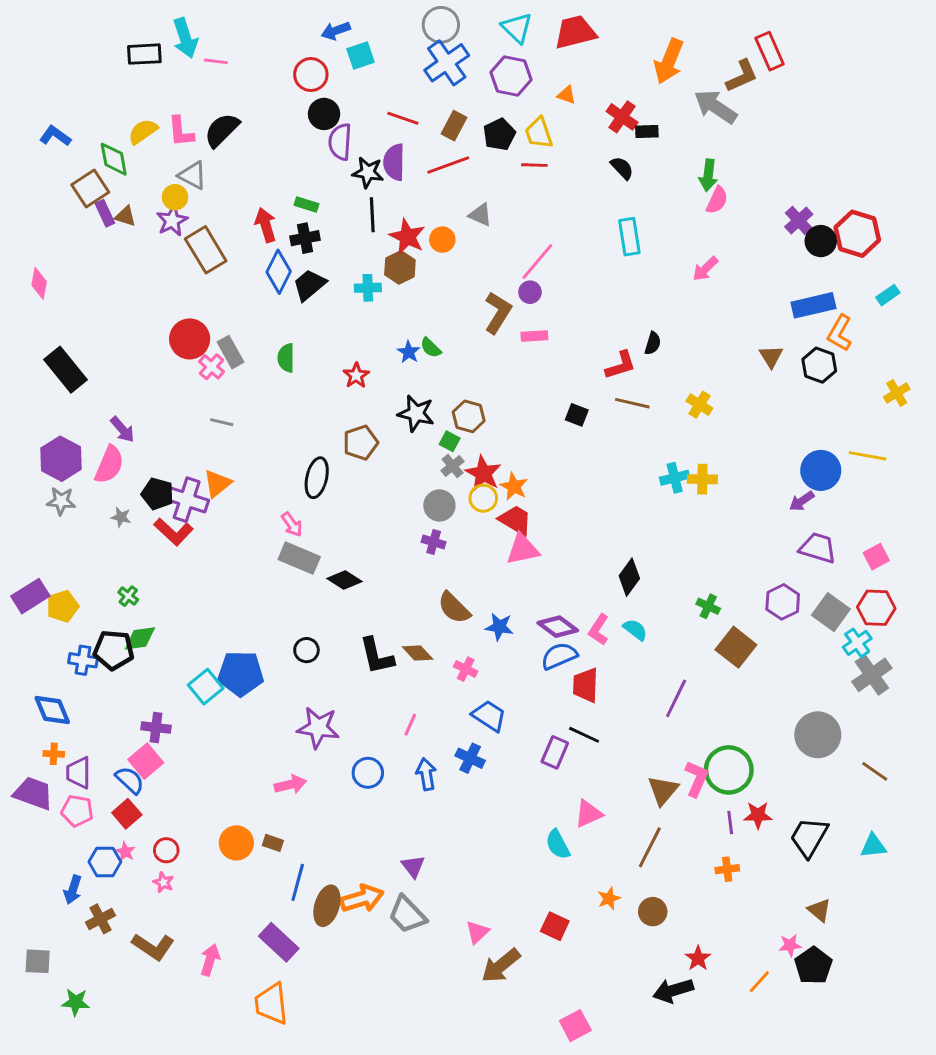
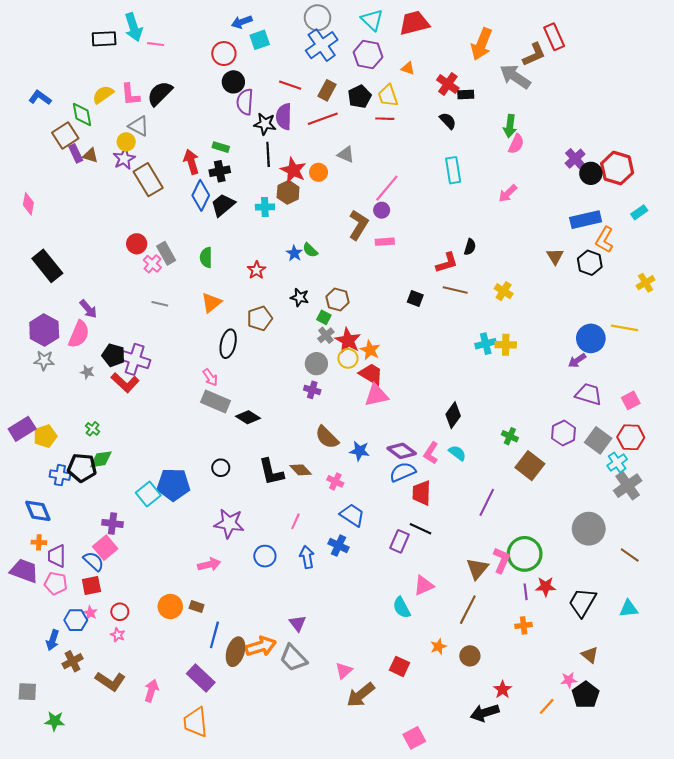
red circle: (190, 339) -> (137, 244), size x0.7
black star: (416, 413) -> (300, 297), size x0.7
orange triangle: (217, 484) -> (211, 303), moved
red square: (127, 814) -> (91, 585), turned 30

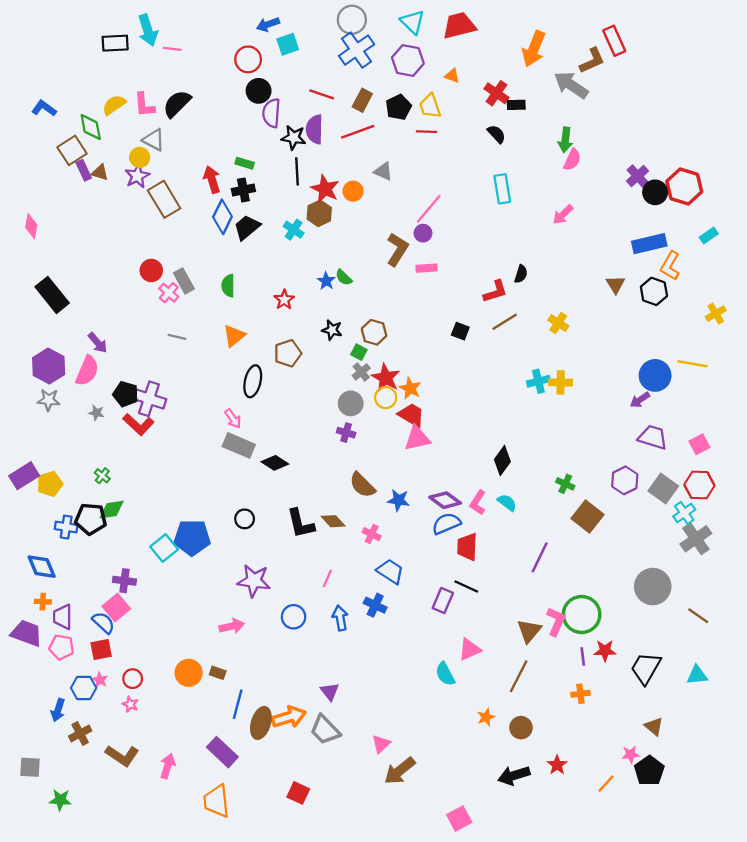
cyan cross: (265, 207) -> (294, 230), turned 36
brown line: (455, 290) -> (505, 322), turned -45
red square: (399, 666) -> (298, 793), moved
black arrow: (485, 713) -> (514, 775), moved

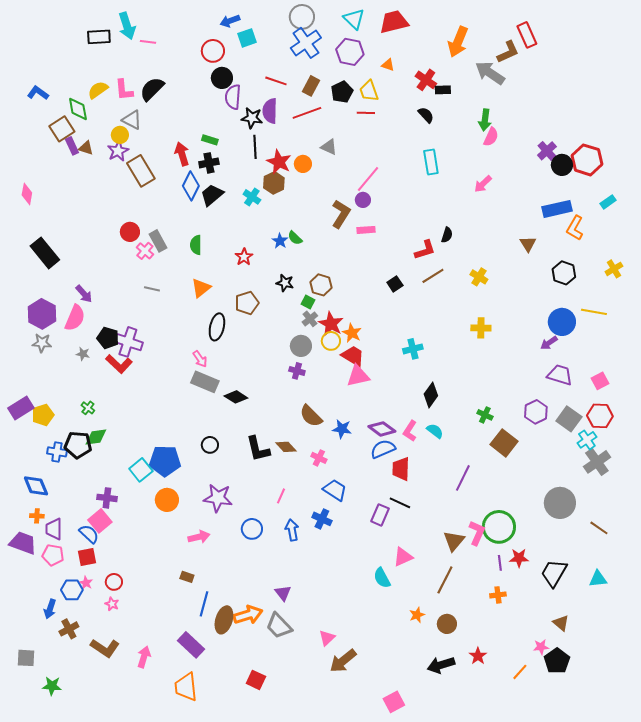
black hexagon: (654, 291) -> (564, 273), moved
black square: (460, 331) -> (395, 284), turned 35
cyan cross: (538, 381) -> (413, 349), moved
orange circle: (189, 673) -> (167, 500), moved

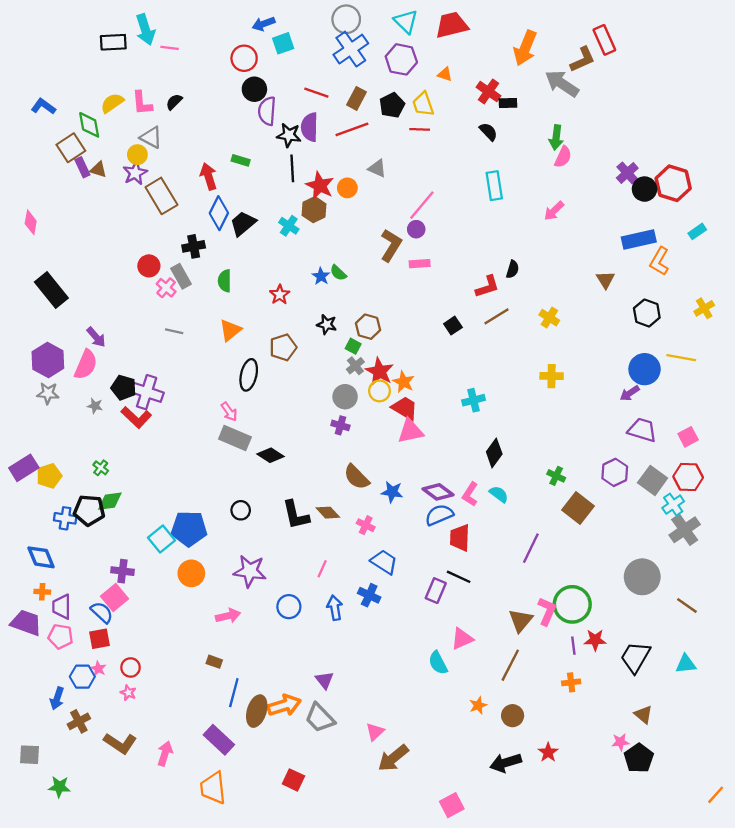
black semicircle: (152, 89) -> (174, 102), size x0.6
black cross: (209, 163) -> (194, 246), moved
orange line: (520, 672) -> (716, 795), moved

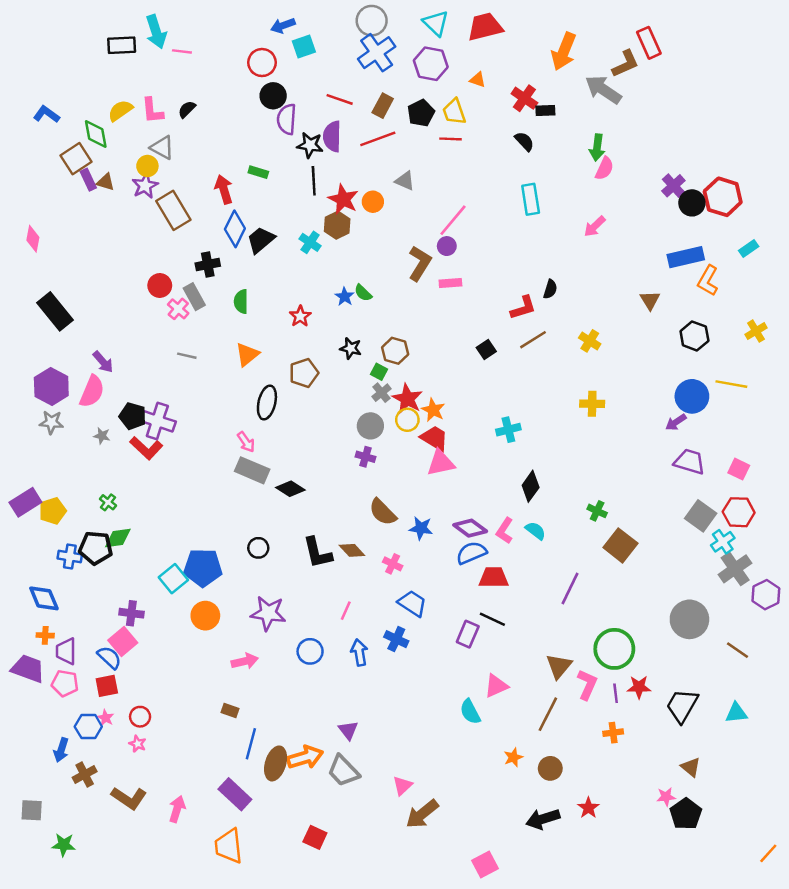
pink square: (688, 437) -> (739, 469), turned -36
purple hexagon: (615, 472) -> (766, 595), moved
red trapezoid: (460, 538) -> (494, 577), turned 88
pink L-shape: (547, 611) -> (587, 685), moved

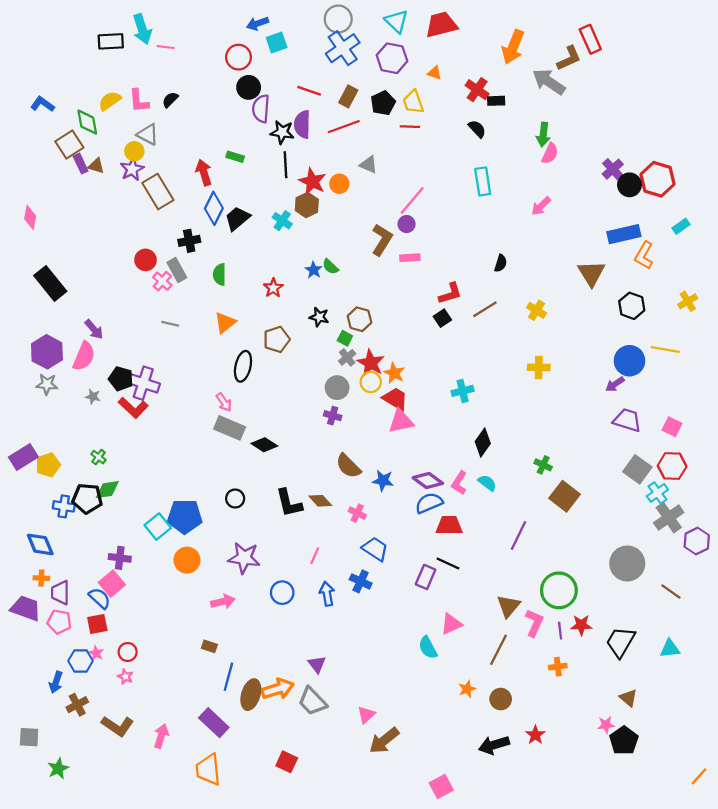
brown triangle: (650, 300) -> (591, 273), size x1.5
red L-shape: (523, 308) -> (450, 294), moved
green star: (64, 845) -> (58, 769), turned -30

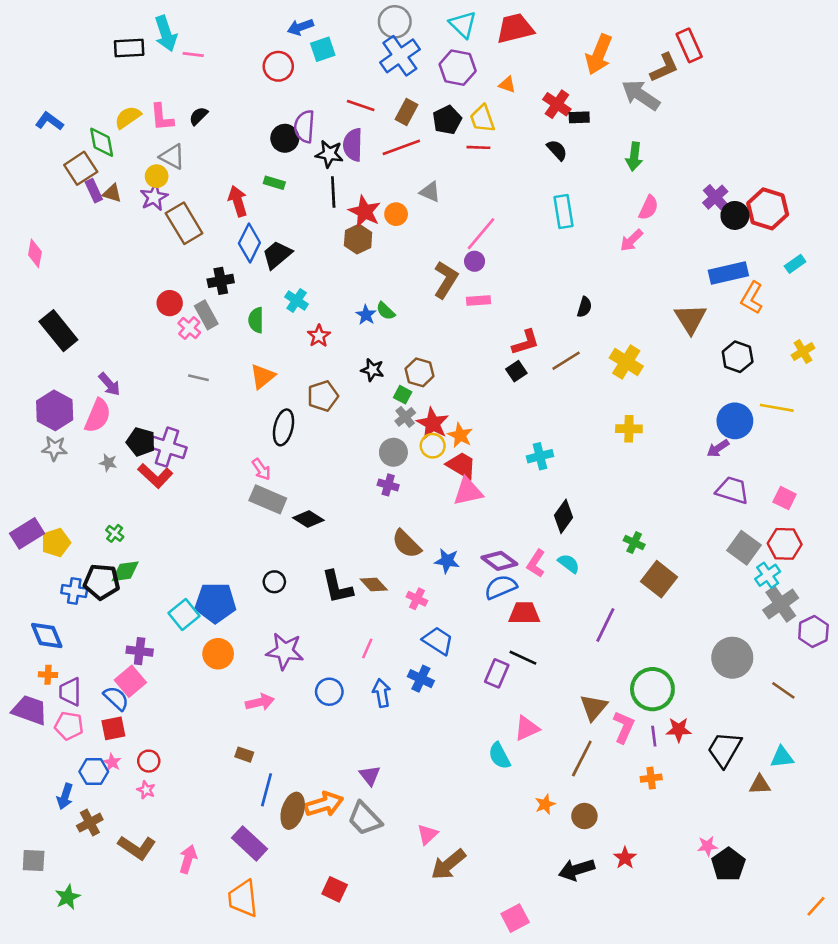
black circle: (249, 87) -> (285, 138), moved
pink semicircle: (550, 153) -> (649, 208), moved
cyan cross: (282, 221) -> (297, 300), moved
yellow cross: (537, 310) -> (626, 362), size x1.4
brown triangle: (628, 698) -> (760, 785), moved, turned -42

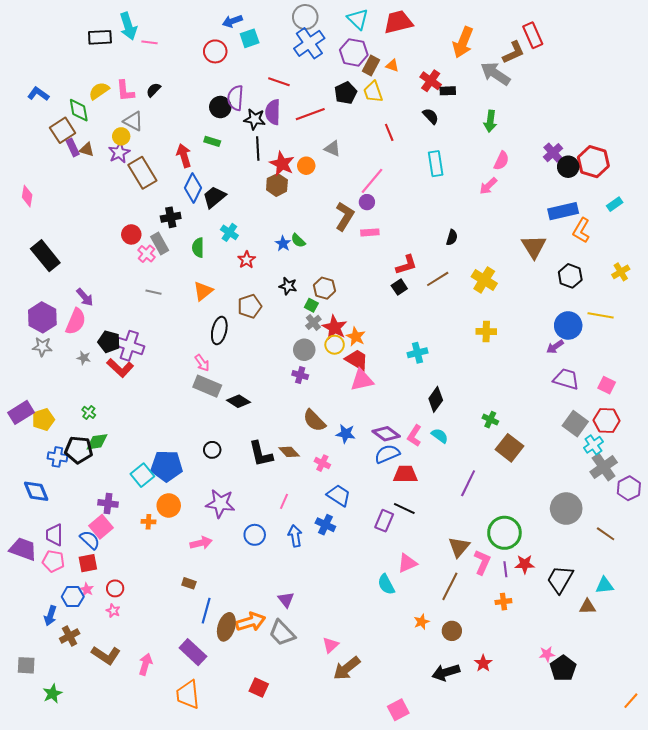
brown rectangle: (406, 112) -> (371, 66), moved
red line: (478, 147) -> (389, 132), moved, turned 66
orange cross: (48, 675) -> (148, 522), moved

